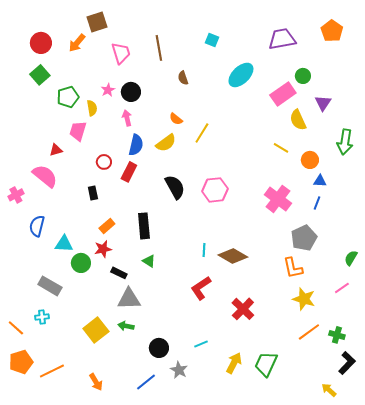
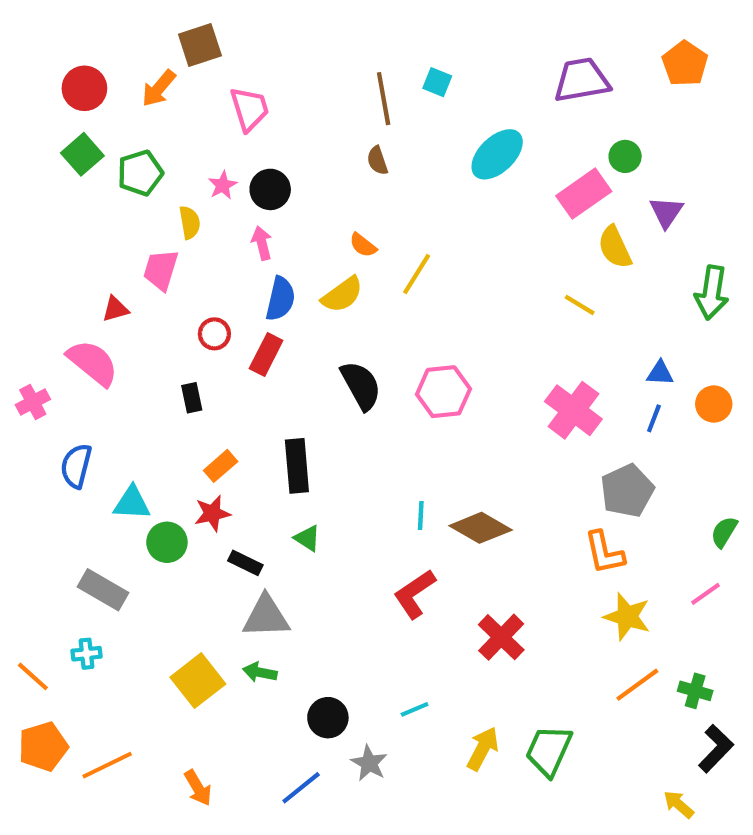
brown line: (159, 48) -> (384, 99), moved
green pentagon: (68, 97) -> (140, 173), moved
orange circle: (310, 160) -> (714, 404), moved

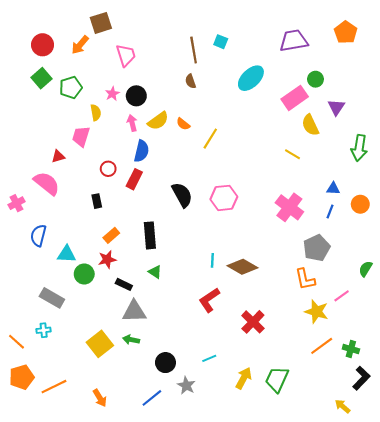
yellow semicircle: (342, 295) -> (158, 121), moved
pink line: (706, 594) -> (342, 296), moved

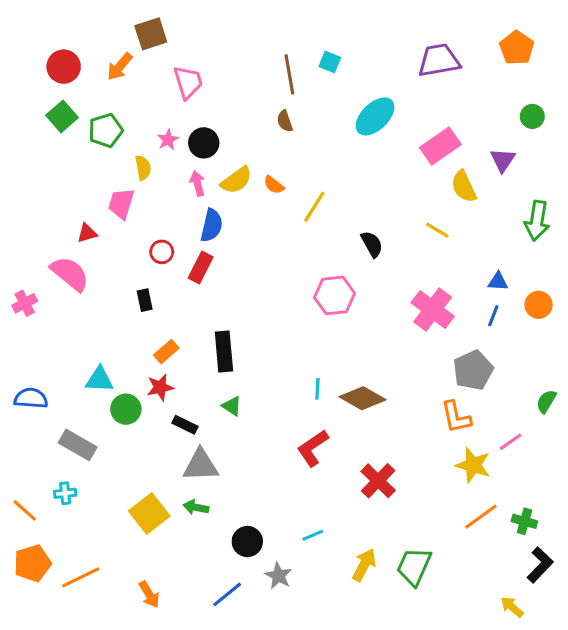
green circle: (315, 79) -> (532, 116), moved
black semicircle: (182, 195) -> (372, 244), moved, size x0.7
blue semicircle: (38, 235) -> (31, 398), moved, turned 80

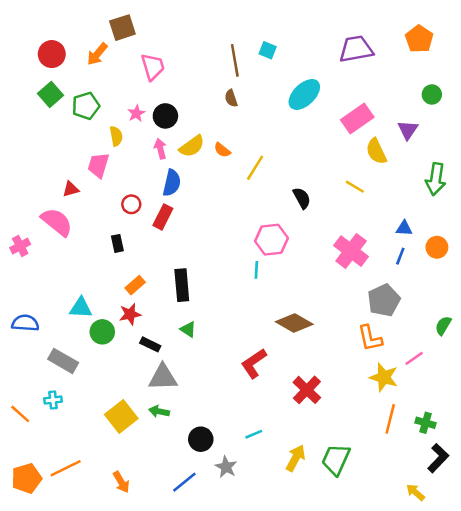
cyan line: (317, 389) -> (256, 270), moved
orange line: (481, 517) -> (390, 419), turned -40
orange pentagon: (32, 563) -> (27, 478), moved

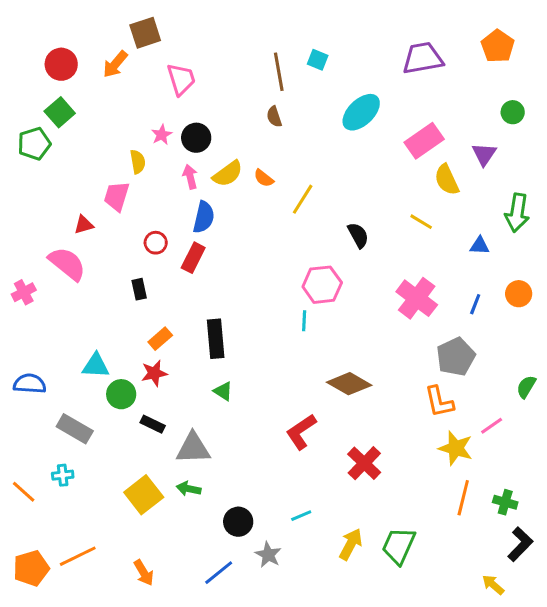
green pentagon: (86, 106) -> (34, 144), moved
blue triangle: (404, 228) -> (480, 246), moved
black rectangle: (150, 344) -> (153, 424), moved

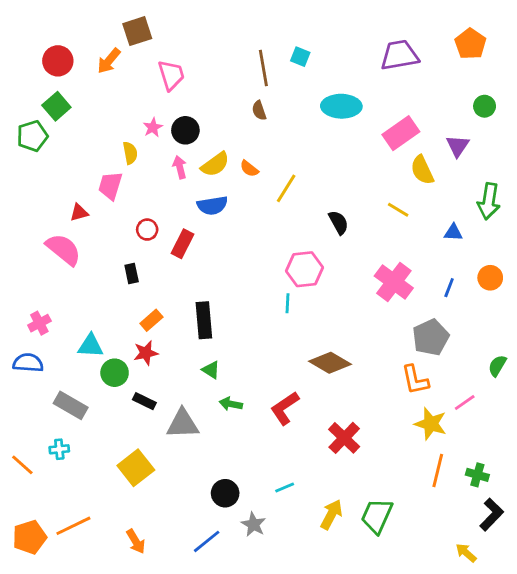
cyan ellipse: (361, 112) -> (341, 106), turned 45
blue semicircle: (204, 217) -> (212, 205), moved, turned 68
pink cross: (24, 292) -> (39, 323), moved
green arrow: (189, 489) -> (231, 404), moved

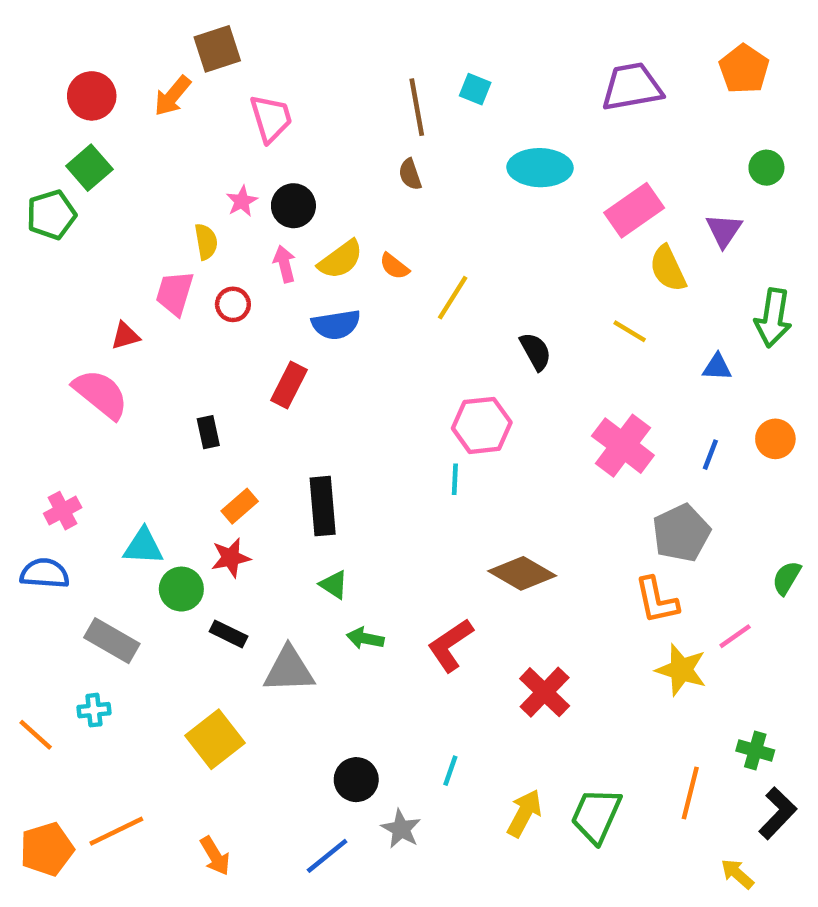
red circle: (147, 230) -> (233, 304), moved
orange line: (438, 471) -> (690, 793), moved
cyan line: (285, 488) -> (450, 771), turned -48

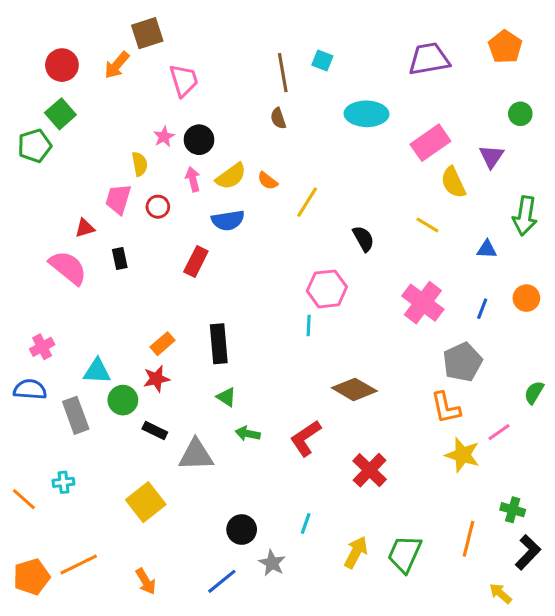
black rectangle: (208, 432) -> (120, 258), moved
gray rectangle: (112, 641) -> (76, 415), moved, turned 40

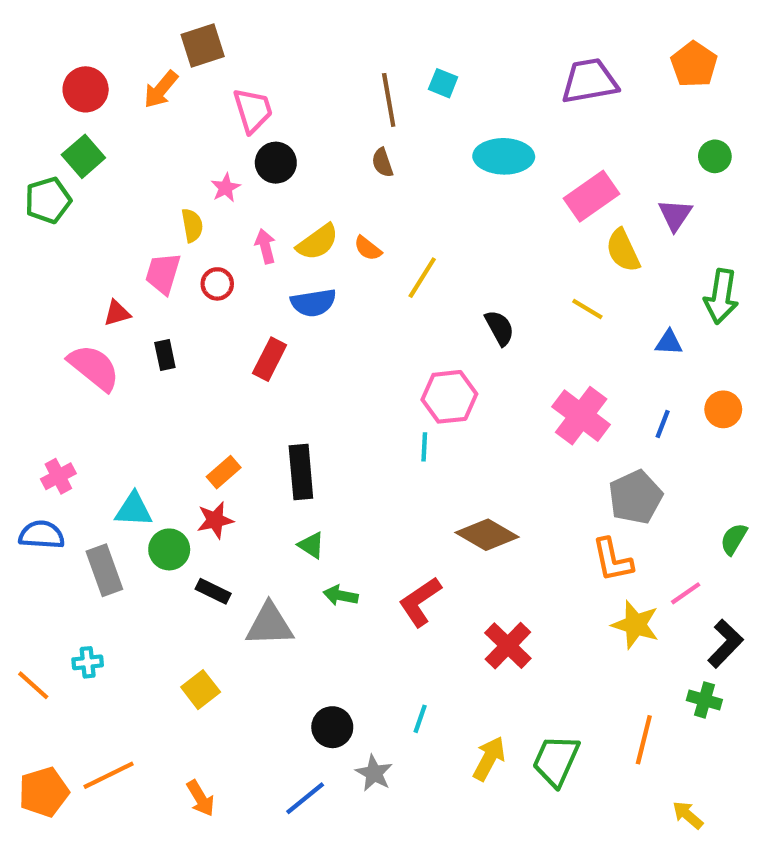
black circle: (199, 140) -> (276, 163), moved
yellow square: (146, 502) -> (201, 690), size x0.7
black L-shape: (528, 552) -> (725, 644), moved

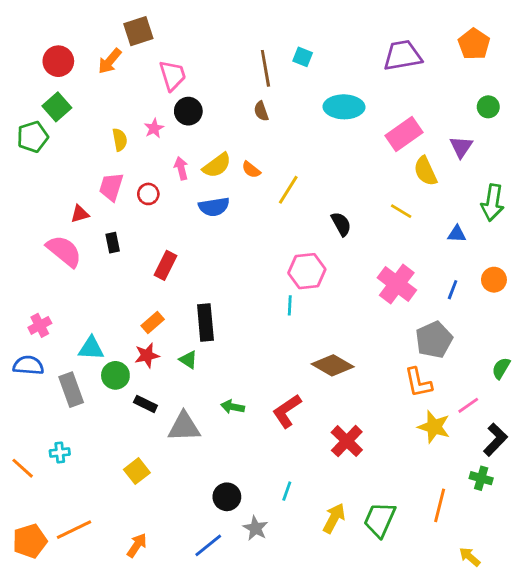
yellow semicircle: (192, 225) -> (120, 140), moved
red rectangle: (270, 359) -> (165, 265), moved
green triangle: (311, 545) -> (188, 360), moved
orange arrow: (201, 798) -> (137, 545), turned -115

